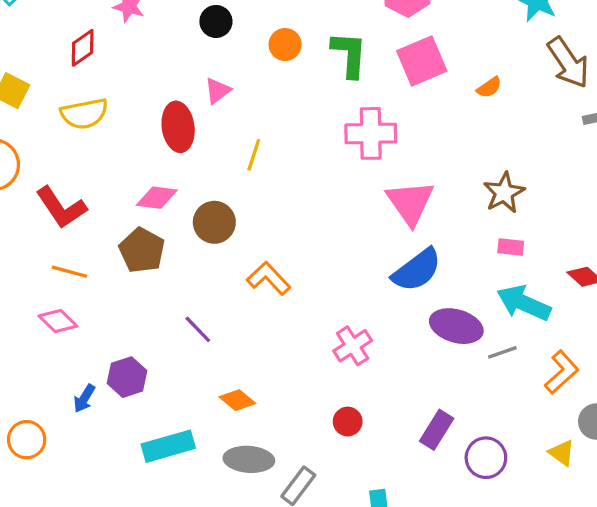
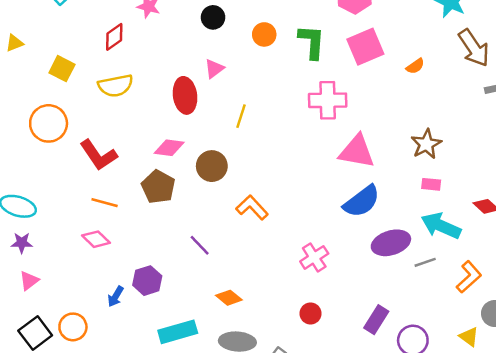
pink triangle: (410, 203) -> (357, 151), turned -45
purple ellipse: (456, 326) -> (391, 243), turned -33

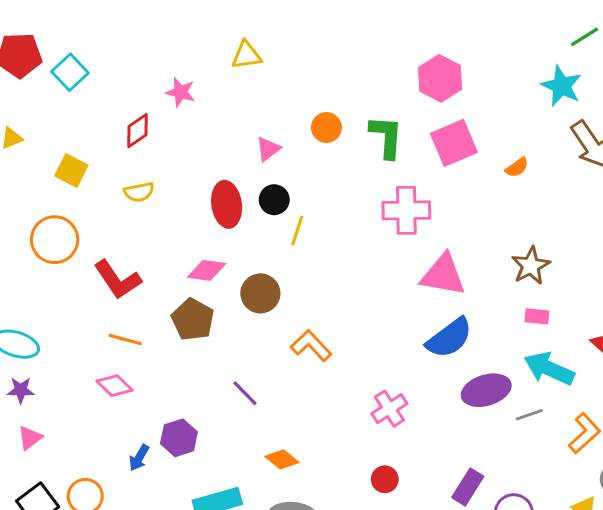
black circle: (213, 17) -> (274, 200), moved
pink triangle: (214, 69) -> (268, 149), moved
yellow semicircle: (116, 86) -> (139, 192), size x0.7

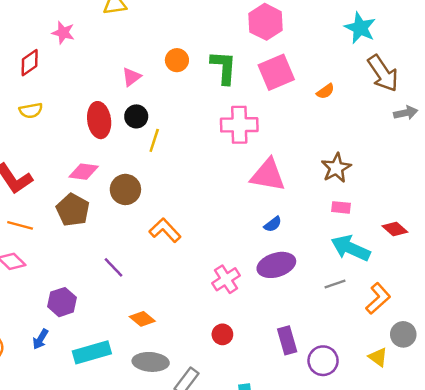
blue semicircle: (449, 338) -> (273, 224), size x0.5
purple ellipse: (486, 390) -> (276, 265), moved
blue arrow: (139, 458) -> (40, 339), moved
purple rectangle: (468, 487) -> (287, 340), turned -48

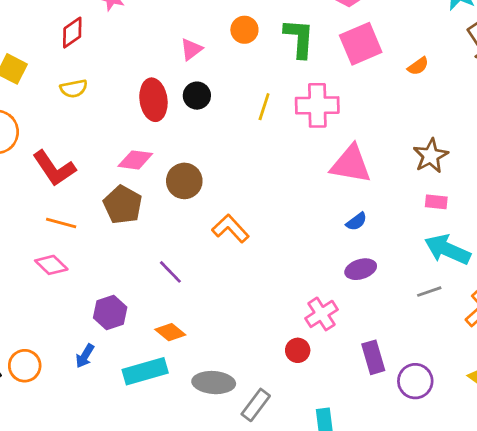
yellow line: (154, 140) -> (264, 107), moved
purple ellipse: (276, 265) -> (361, 269), size x0.7
pink cross: (226, 279) -> (321, 314), moved
orange diamond: (142, 319) -> (170, 332), moved

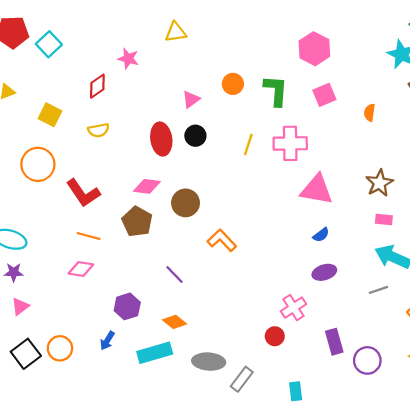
pink square: (361, 44) -> (324, 95), size x0.7
orange semicircle: (418, 66) -> (370, 113), turned 133
pink diamond: (51, 265) -> (81, 269), turned -35

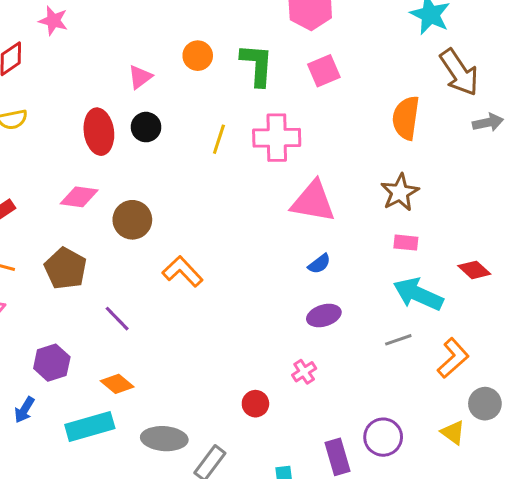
orange semicircle: (370, 113) -> (406, 118), moved, size x1.8
brown pentagon: (137, 222) -> (65, 268), moved
pink cross: (293, 308) -> (304, 372), moved, size x0.7
purple rectangle: (334, 342) -> (338, 457), moved

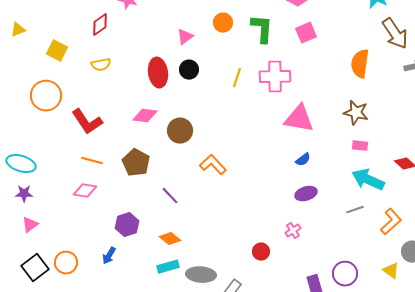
brown star: (400, 192) -> (356, 113), turned -30
cyan rectangle: (90, 426) -> (168, 267), moved, size x0.7

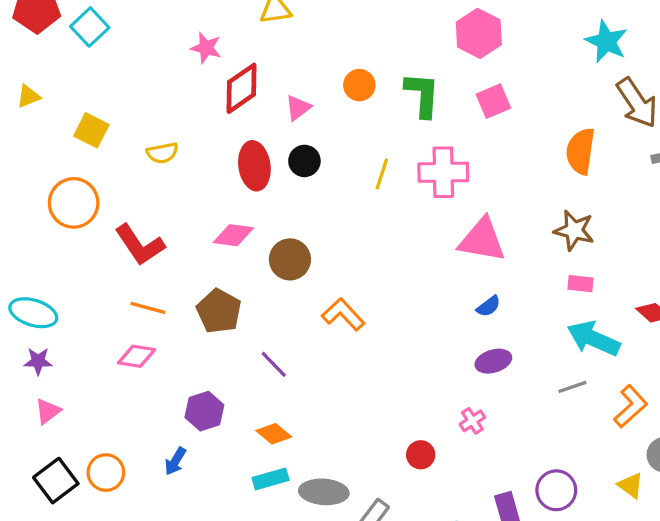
red diamond: (100, 25) -> (241, 88), moved, size x1.4

